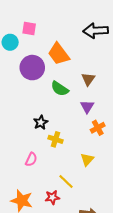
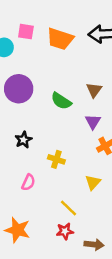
orange trapezoid: (59, 54) -> (60, 39), moved, turned -35
purple circle: (32, 68) -> (19, 89), moved
black star: (41, 122) -> (23, 140), moved
red star: (52, 197) -> (65, 231), moved

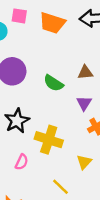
brown triangle: (94, 90) -> (85, 72), turned 49
black star: (23, 140) -> (17, 121), size x1.5
yellow cross: (56, 159) -> (49, 140), size x1.6

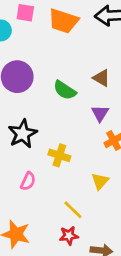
brown triangle: (85, 72) -> (101, 78), turned 35
yellow cross: (49, 140) -> (59, 155), size x0.7

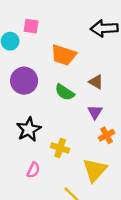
orange trapezoid: (63, 21) -> (64, 55), moved
yellow triangle: (100, 181) -> (95, 170), size x1.6

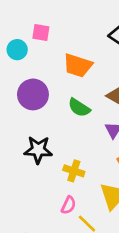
black star: (29, 129) -> (38, 150), turned 30
pink semicircle: (33, 170) -> (69, 205), moved

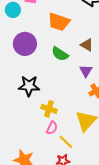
yellow cross: (74, 171) -> (49, 109), moved

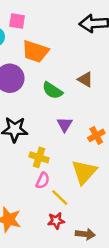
orange trapezoid: (59, 22) -> (35, 51), moved
purple triangle: (86, 71) -> (65, 125), moved

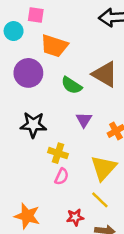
brown triangle: (85, 79) -> (105, 74), size x1.6
yellow line: (60, 198) -> (100, 200), moved

